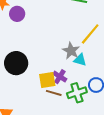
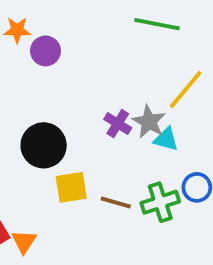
purple cross: (60, 77) -> (118, 124), moved
yellow square: (47, 80) -> (71, 187), moved

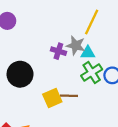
yellow square: (71, 187) -> (52, 98), moved
green cross: (160, 202) -> (92, 73), moved

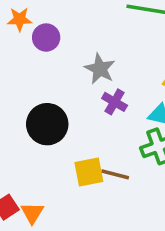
gray star: (76, 45) -> (100, 69), moved

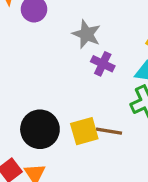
black circle: (47, 124) -> (40, 129), moved

